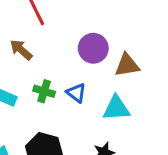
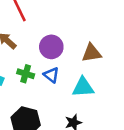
purple circle: (93, 48) -> (51, 47), moved

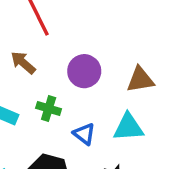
blue triangle: (51, 75) -> (84, 134), moved

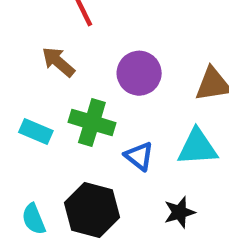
green cross: (49, 109) -> (92, 123), size x1.4

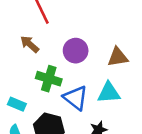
cyan rectangle: (36, 131) -> (17, 104), moved
blue triangle: (139, 156) -> (76, 98), size x1.5

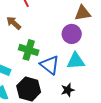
purple circle: (76, 51) -> (72, 34), moved
brown triangle: (118, 57) -> (83, 13), moved

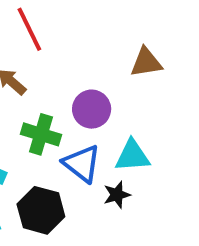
purple circle: (72, 34) -> (92, 109), moved
black star: (68, 90) -> (117, 195), moved

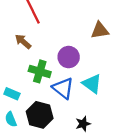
cyan triangle: (132, 156) -> (92, 84), turned 40
black star: (117, 195) -> (83, 124), moved

